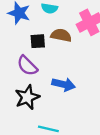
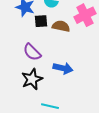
black square: (38, 41) -> (41, 21), moved

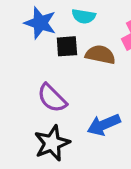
blue arrow: (63, 68) -> (104, 125), turned 144

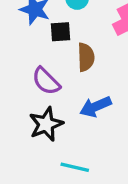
brown semicircle: (100, 55) -> (86, 57), moved, turned 76

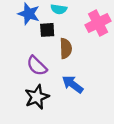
blue arrow: (95, 107) -> (73, 84), turned 60

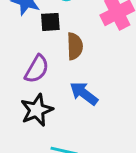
purple semicircle: (37, 66) -> (37, 69), turned -105

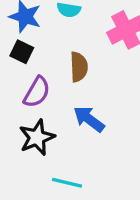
black square: (50, 22) -> (22, 52), moved, turned 30

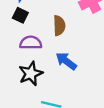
purple semicircle: (37, 92) -> (31, 43), turned -120

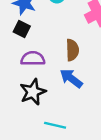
brown semicircle: (59, 26) -> (72, 50), moved

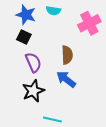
purple semicircle: (33, 59) -> (33, 62), turned 66

